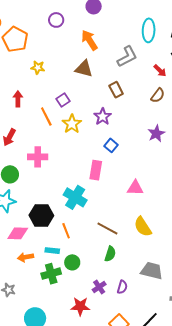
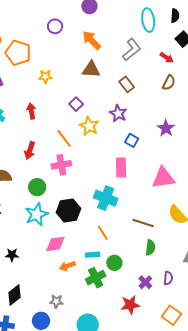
orange line: (46, 116) -> (64, 138), moved
purple star: (156, 134) -> (166, 128), moved
pink triangle: (135, 188) -> (163, 178), size x1.4
black hexagon: (41, 215) -> (68, 211), moved

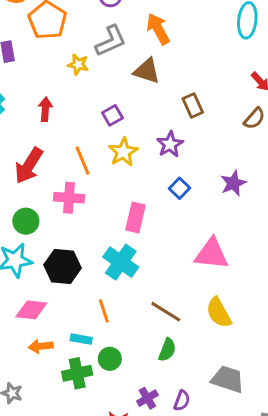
gray L-shape: (132, 50) -> (111, 41), moved
red arrow: (30, 150) -> (29, 166), size x1.4
pink rectangle: (121, 168) -> (135, 218), moved

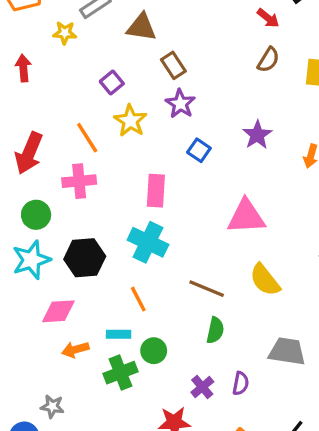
brown rectangle: (193, 106) -> (173, 65), moved
red arrow: (45, 109) -> (23, 68), moved

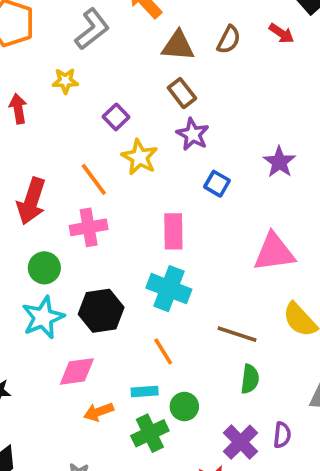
brown triangle: (141, 27) -> (178, 46), moved
yellow star: (65, 33) -> (65, 81), moved
brown semicircle: (268, 60) -> (229, 40), moved
purple cross: (202, 387) -> (241, 442), size x1.4

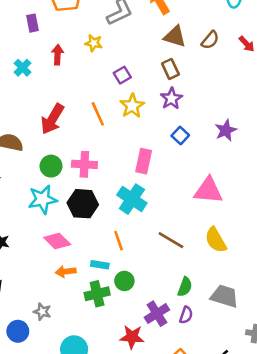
pink cross: (89, 227) -> (84, 164), moved
pink diamond: (77, 371) -> (57, 241), turned 40
green semicircle: (250, 379) -> (185, 287), moved

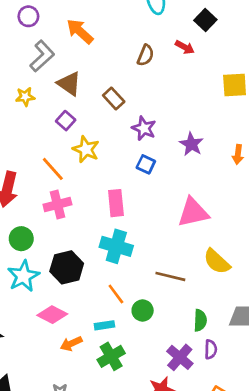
brown triangle: (175, 36) -> (69, 84), moved, turned 35
purple star: (171, 99) -> (144, 128), moved
pink cross: (84, 164) -> (57, 205), moved
green circle: (124, 281) -> (143, 310), moved

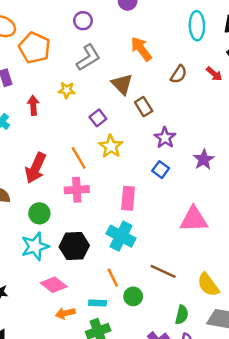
orange arrow: (80, 31) -> (141, 49), moved
brown triangle: (69, 84) -> (122, 84), moved
yellow semicircle: (217, 262) -> (208, 285), moved

